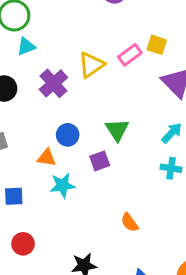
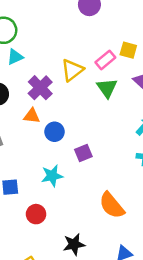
green triangle: (117, 130) -> (107, 88), moved
orange triangle: (46, 158) -> (32, 116), moved
orange semicircle: (130, 223) -> (112, 205), size x1.6
red circle: (23, 244) -> (36, 214), moved

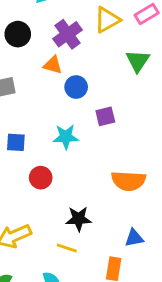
green triangle: (107, 88) -> (138, 61), moved
orange semicircle: (112, 205) -> (128, 181), turned -56

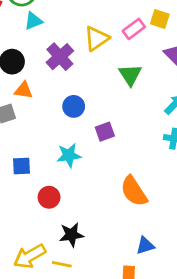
orange triangle: (53, 65) -> (24, 90), moved
orange semicircle: (128, 181) -> (134, 191), turned 60
black star: (79, 219) -> (71, 235), moved
yellow line: (67, 248) -> (62, 264), moved

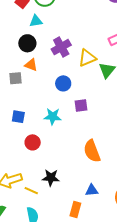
cyan triangle: (33, 21) -> (36, 21), moved
yellow triangle: (96, 39) -> (87, 58), moved
black star: (71, 235) -> (51, 178), moved

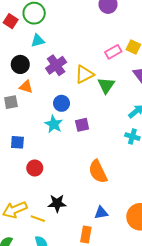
cyan triangle: (36, 21) -> (38, 41), moved
cyan star: (53, 116) -> (54, 124), moved, turned 30

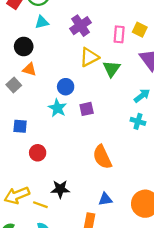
pink rectangle: (113, 52) -> (119, 34), turned -56
purple cross: (56, 65) -> (80, 26), moved
gray square: (11, 102) -> (14, 85), turned -32

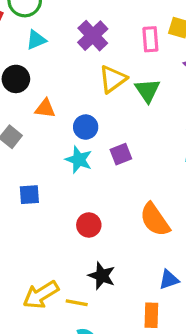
orange triangle: (29, 69) -> (45, 108), moved
red circle: (38, 153) -> (89, 225), moved
black star: (60, 189) -> (102, 276), turned 30

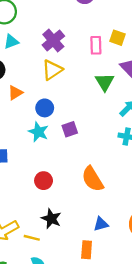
yellow triangle: (113, 79) -> (52, 70), moved
green triangle: (148, 90) -> (105, 82), moved
orange triangle: (45, 108) -> (15, 93), turned -42

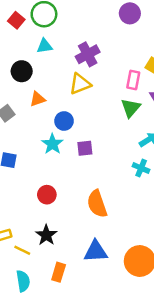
pink rectangle: (96, 45) -> (133, 80), moved
blue triangle: (101, 224) -> (96, 251), size x1.5
orange rectangle: (87, 250) -> (59, 272), moved

